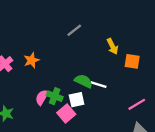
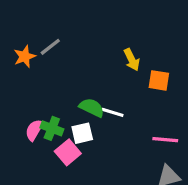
gray line: (74, 30) -> (50, 47), moved
orange star: (31, 60) -> (25, 56), moved
pink line: (137, 104) -> (165, 140), turned 36

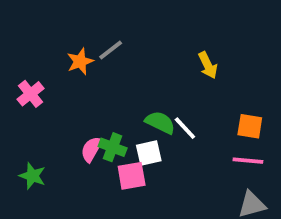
orange square: (159, 80) -> (250, 126), moved
white line: (113, 112) -> (185, 128), turned 30
pink square: (68, 152) -> (132, 176), turned 30

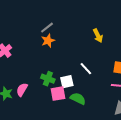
orange star: (80, 61) -> (48, 41), moved
green semicircle: (160, 122) -> (78, 99), moved
pink semicircle: (92, 149) -> (22, 90), moved

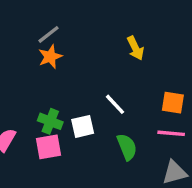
pink square: (58, 94) -> (48, 147), moved
green semicircle: (78, 99) -> (127, 147), moved, turned 42

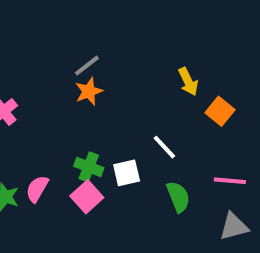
orange square: (173, 103) -> (220, 111), moved, turned 30
pink square: (48, 147) -> (87, 197), turned -32

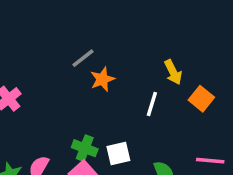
orange star: (89, 91) -> (102, 79), moved
white line: (164, 147) -> (152, 104), moved, turned 60

